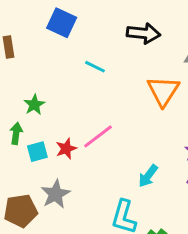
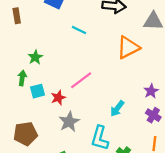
orange triangle: (163, 91) -> (128, 47), turned 30
red star: (66, 149) -> (58, 98), moved
gray star: (56, 194) -> (69, 122), moved

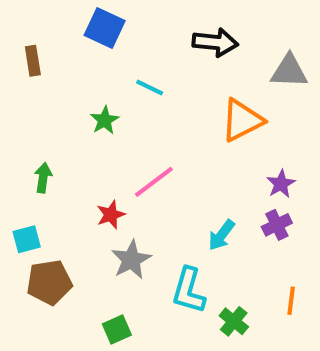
green star: (35, 57) -> (105, 120), moved
cyan square: (37, 91) -> (27, 239), moved
purple star: (151, 91) -> (281, 184), moved
purple cross: (153, 115) -> (277, 225), moved, turned 32

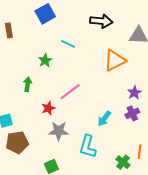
blue square: (105, 28) -> (45, 14), turned 36
green arrow: (43, 178) -> (28, 84), moved
gray star: (131, 260) -> (59, 131), turned 30
green cross: (234, 321) -> (123, 162), moved

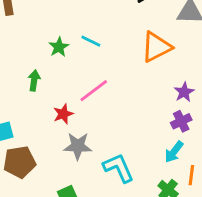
cyan line: (68, 44) -> (91, 41), moved
cyan arrow: (104, 119) -> (174, 152), moved
cyan L-shape: (88, 147) -> (119, 168), turned 140

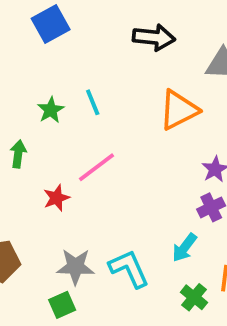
cyan line: (91, 41) -> (93, 102), turned 42
gray star: (78, 146) -> (76, 267), moved
cyan arrow: (174, 152) -> (184, 248), moved

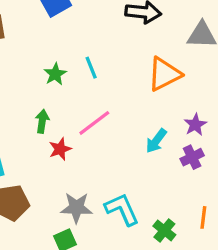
green arrow: (18, 154) -> (42, 121), moved
cyan arrow: (184, 248) -> (156, 141), moved
green cross: (194, 297) -> (164, 230), moved

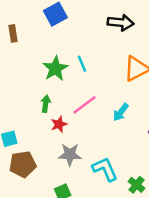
green star: (55, 74) -> (55, 69), size x1.5
cyan arrow: (156, 141) -> (121, 112), moved
gray star: (76, 208) -> (70, 155), moved

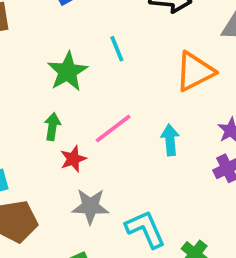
cyan line: (82, 64) -> (117, 49), moved
cyan arrow: (121, 112) -> (170, 140), turned 138

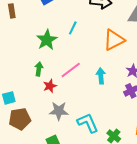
cyan line: (117, 49) -> (73, 28), turned 48

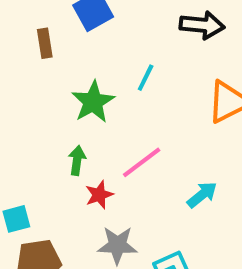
brown rectangle: (12, 11) -> (45, 43), moved
cyan arrow: (101, 76) -> (202, 195), moved, turned 56

